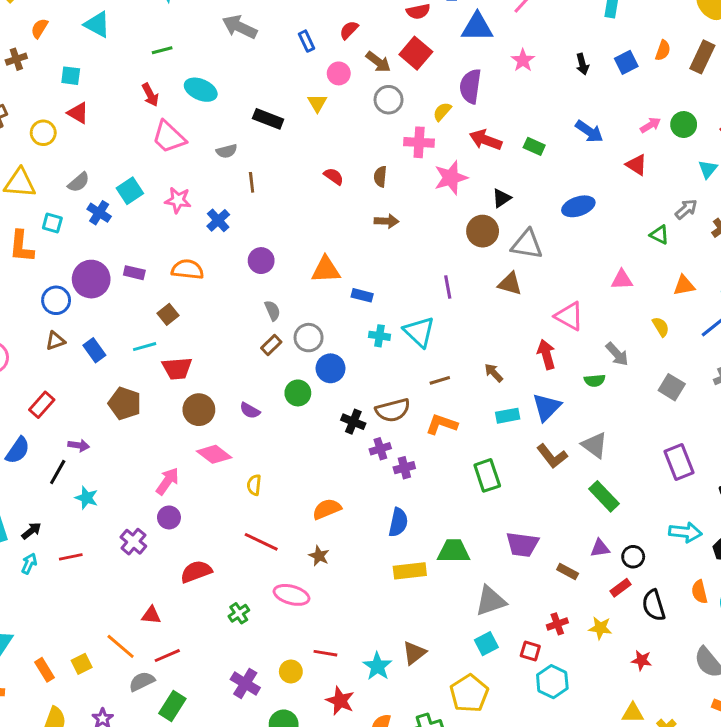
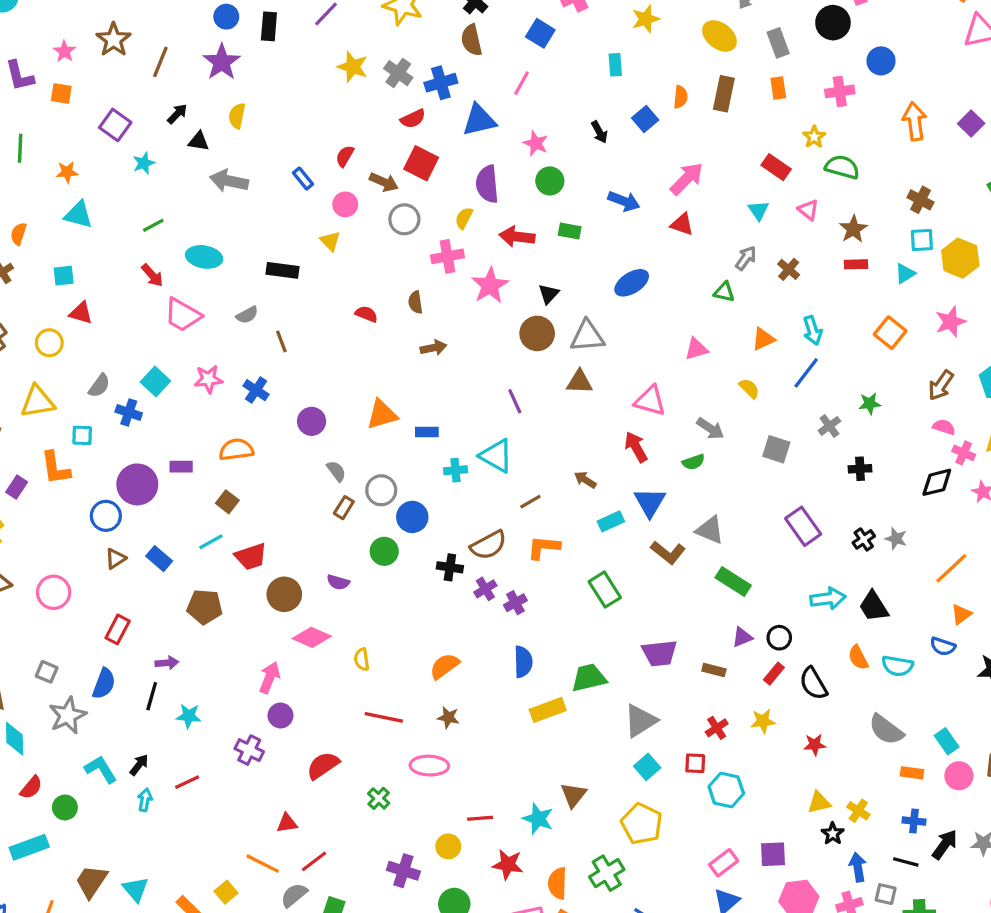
pink arrow: (650, 125) -> (687, 179), size x1.6
green circle: (684, 125) -> (550, 181), moved

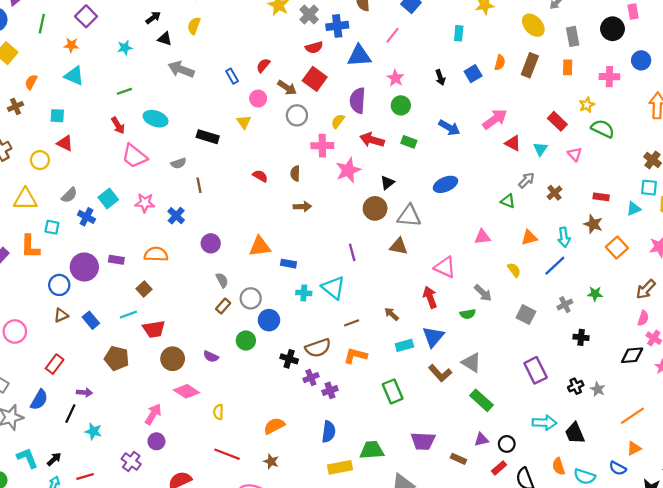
purple square: (115, 125) -> (86, 16), moved
red triangle: (682, 224) -> (513, 143), moved
brown star: (853, 229) -> (593, 224), moved, turned -30
pink semicircle: (944, 427) -> (643, 318), turned 80

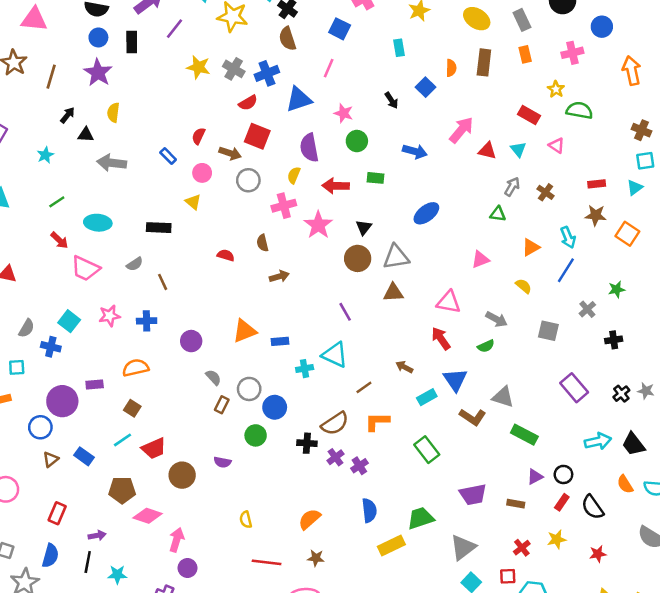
blue cross: (176, 216) -> (147, 321), turned -30
pink diamond: (187, 391) -> (148, 516), moved

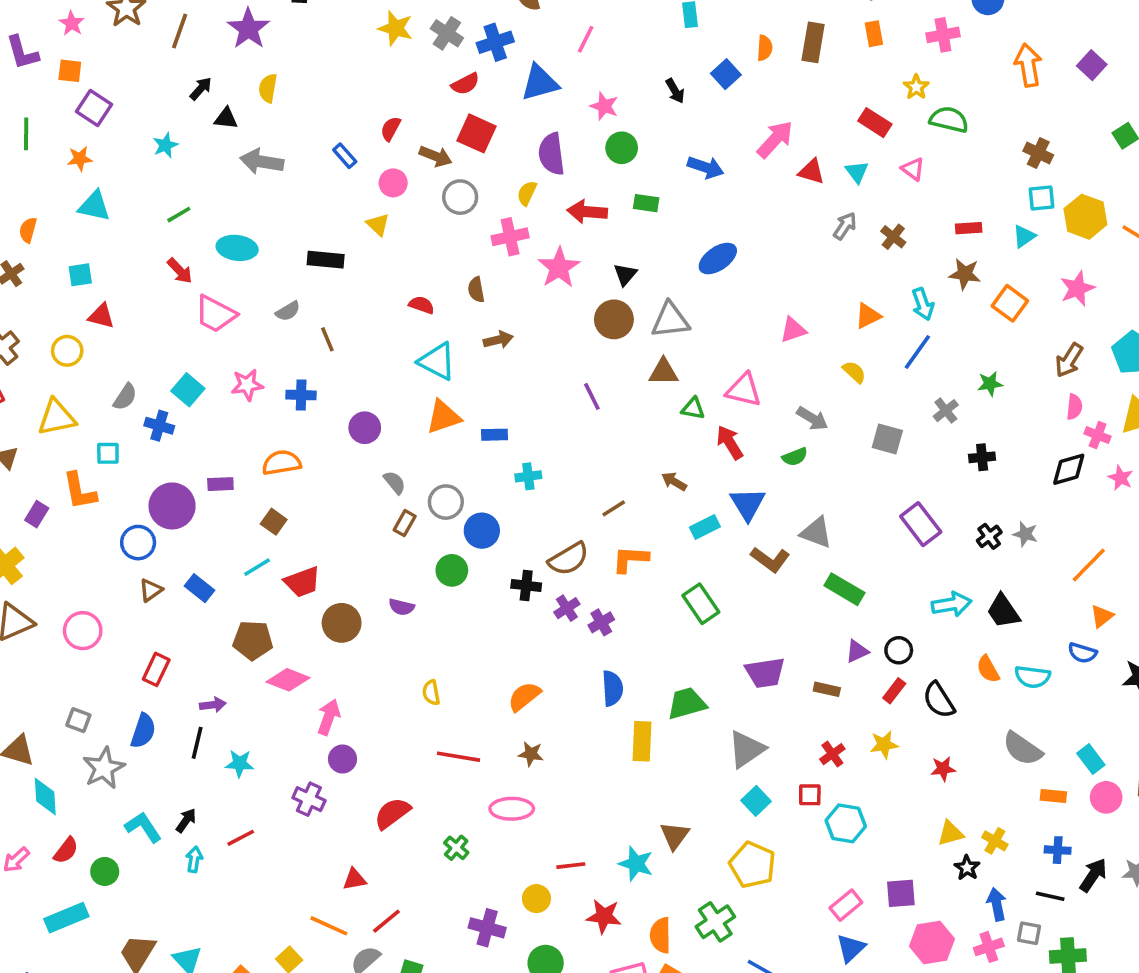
green triangle: (498, 214) -> (693, 408), moved
cyan triangle: (335, 355) -> (437, 361), moved
yellow rectangle: (391, 546) -> (642, 741), turned -65

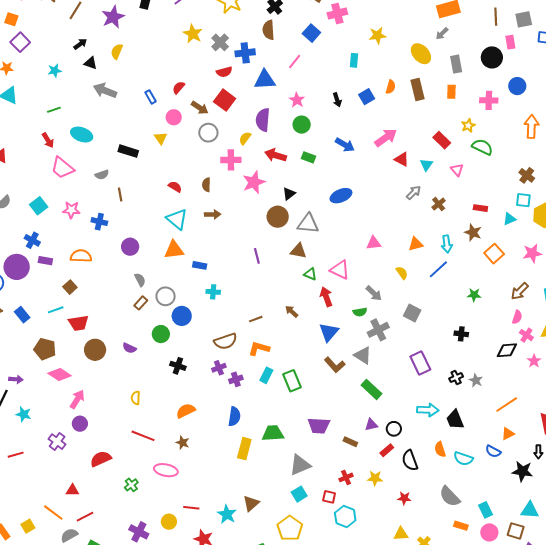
brown rectangle: (813, 42) -> (417, 89), turned -35
gray cross: (946, 411) -> (378, 330), moved, size x1.5
blue cross: (159, 426) -> (32, 240), moved
cyan rectangle: (705, 527) -> (266, 375), moved, turned -49
black cross: (526, 586) -> (178, 366), moved

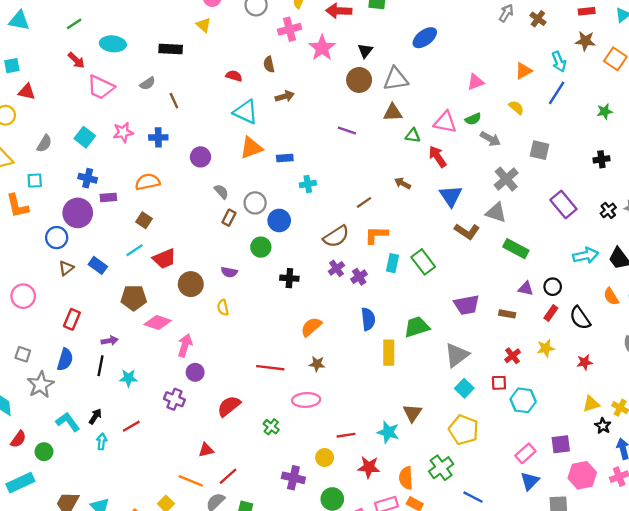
purple line: (257, 256) -> (347, 130), turned -42
green semicircle: (360, 312) -> (473, 119), moved
yellow semicircle: (136, 398) -> (223, 308), moved
purple triangle: (371, 425) -> (526, 289), turned 40

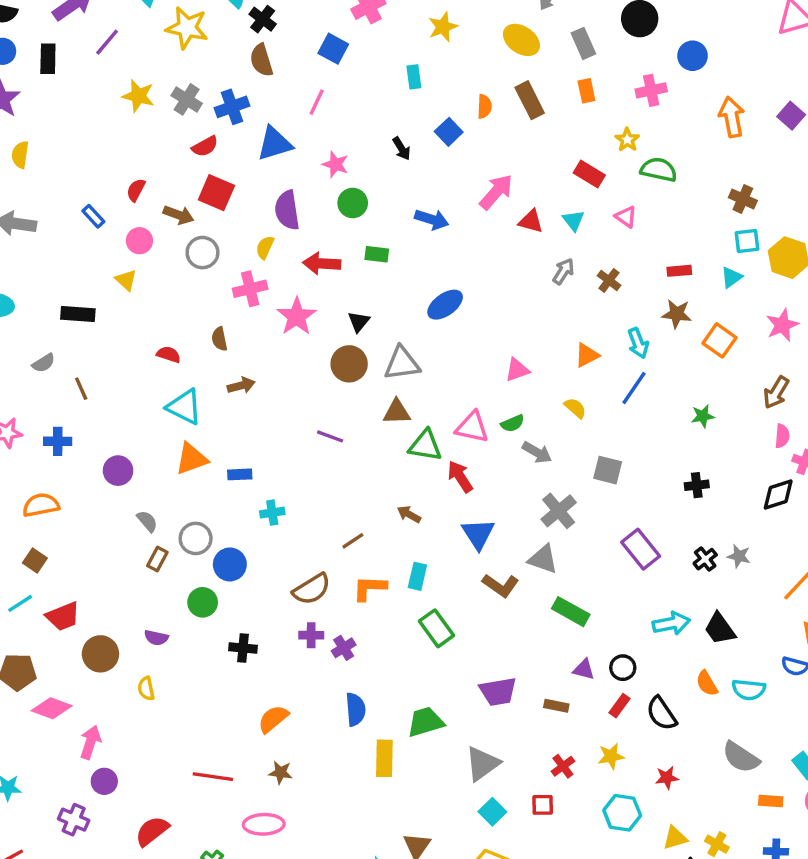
green triangle: (413, 136) -> (425, 446), size x1.5
cyan rectangle: (393, 263) -> (417, 576), moved
purple cross: (336, 268) -> (311, 635), turned 35
cyan hexagon: (523, 400) -> (622, 813), moved

